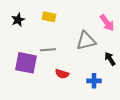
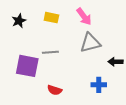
pink arrow: (107, 23) -> (84, 17), moved
black arrow: (110, 59) -> (116, 62), turned -56
red semicircle: (62, 74) -> (55, 90), moved

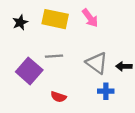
yellow rectangle: (51, 18) -> (55, 19), size x1.6
gray triangle: (90, 43) -> (97, 63), moved, turned 50
purple square: (27, 66) -> (29, 71), turned 30

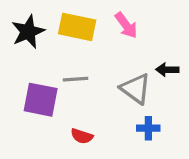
black star: (20, 22) -> (28, 32), size x1.5
black arrow: (124, 66) -> (167, 70), moved
purple square: (29, 71) -> (41, 100), turned -30

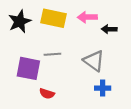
pink arrow: (126, 25) -> (87, 17), turned 126
black arrow: (167, 70) -> (109, 29), moved
red semicircle: (82, 136) -> (47, 94), moved

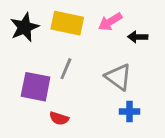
pink arrow: (87, 17) -> (110, 22), turned -30
gray line: (52, 54) -> (66, 69), turned -63

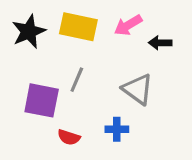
blue cross: (129, 111) -> (117, 129), moved

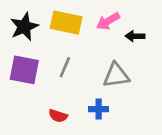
gray triangle: (138, 89) -> (116, 75), turned -44
purple square: (42, 100) -> (24, 70), moved

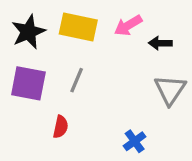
gray triangle: (116, 75) -> (170, 90), moved, turned -48
blue cross: (99, 109) -> (135, 141), moved, turned -36
red semicircle: (58, 116) -> (61, 127), moved, turned -96

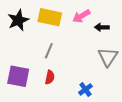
purple square: (28, 83) -> (18, 76), moved
red semicircle: (61, 127) -> (50, 77), moved

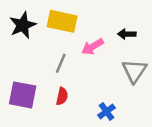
pink arrow: (81, 16) -> (93, 47), moved

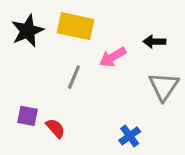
purple square: (23, 95) -> (28, 116), size x0.6
red semicircle: (62, 96) -> (55, 128), moved, turned -54

